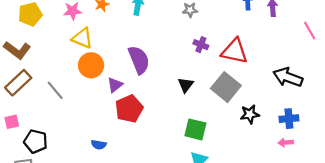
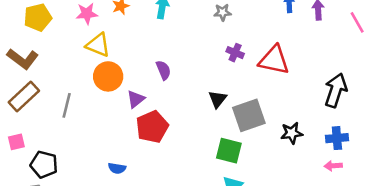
pink line: (310, 30) -> (357, 22), moved
purple semicircle: (139, 60) -> (163, 70), size x0.6
black arrow: (288, 77) -> (336, 90), turned 88
gray square: (226, 87) -> (249, 115), moved, turned 32
gray line: (55, 90) -> (67, 105), turned 54

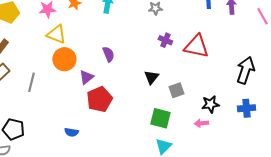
gray square: (249, 115) -> (176, 90), size x0.6
pink arrow: (333, 166) -> (201, 123), moved

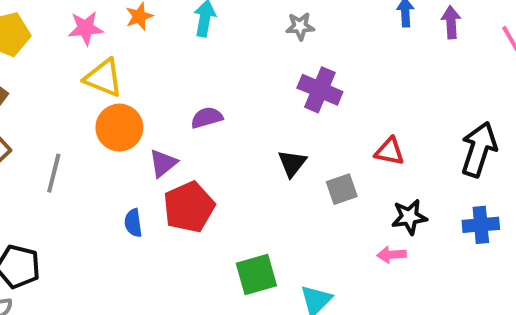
purple cross: (165, 40) -> (320, 90), size x1.5
red triangle: (196, 46) -> (389, 151), moved, size x0.6
purple semicircle: (108, 54) -> (207, 118), turned -84
green square: (160, 118) -> (256, 274), moved, turned -30
blue semicircle: (71, 132) -> (133, 223), moved, turned 72

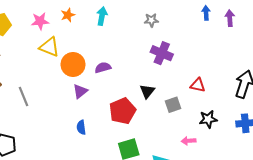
orange circle: (119, 128) -> (73, 64), moved
gray line: (54, 173) -> (23, 96), turned -36
red pentagon: (189, 207) -> (122, 111), moved
blue semicircle: (133, 223) -> (81, 127), moved
pink arrow: (391, 255) -> (189, 141), moved

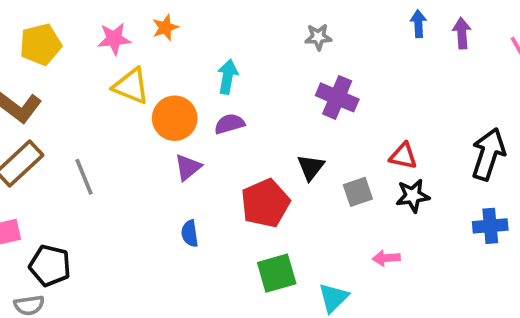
cyan arrow: (102, 16) -> (228, 77), moved
black star: (208, 119) -> (413, 196), moved

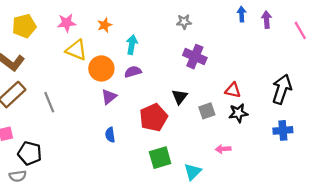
orange star: (165, 27) -> (105, 25), moved

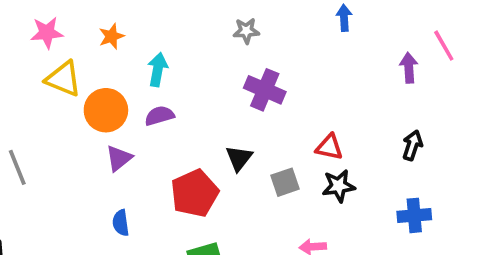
purple arrow: (267, 20) -> (409, 68), moved
black arrow: (282, 89) -> (412, 145), size x0.6

